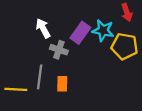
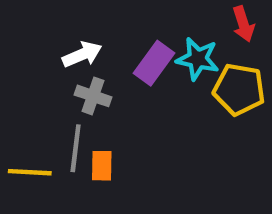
white arrow: (43, 28) -> (82, 54), turned 96
gray cross: (59, 50) -> (93, 96), moved
orange rectangle: (62, 84) -> (102, 166), moved

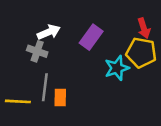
red arrow: (243, 24) -> (144, 28), moved
cyan star: (198, 59) -> (117, 68), moved, turned -30
gray cross: (93, 96) -> (37, 51), moved

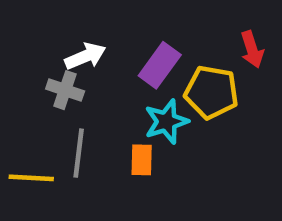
yellow pentagon: (141, 53) -> (211, 92), moved
cyan star: (117, 68) -> (166, 122), moved
orange rectangle: (60, 98) -> (142, 160), moved

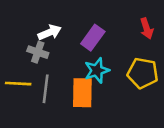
yellow pentagon: (211, 92) -> (143, 73), moved
orange rectangle: (142, 160) -> (82, 93), size x1.6
yellow line: (31, 178) -> (18, 84), moved

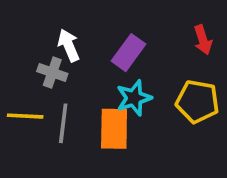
white arrow: (50, 32) -> (69, 45), turned -90

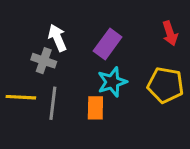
orange rectangle: (114, 129) -> (95, 108), size x0.7

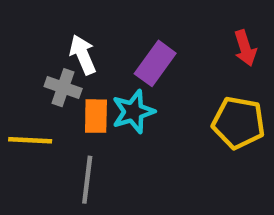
cyan star: (112, 82) -> (133, 112), moved
gray line: (53, 103) -> (87, 180), moved
orange rectangle: (95, 108) -> (96, 116), moved

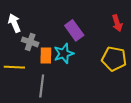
white arrow: (83, 55) -> (14, 23), moved
purple rectangle: (155, 63) -> (74, 30), turned -72

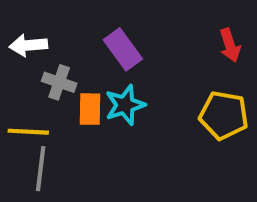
white arrow: (14, 23) -> (28, 45), turned -72
purple rectangle: (74, 30) -> (123, 49), moved
gray line: (42, 86) -> (41, 169), moved

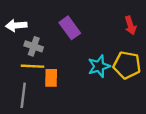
cyan star: (125, 105) -> (99, 66), moved
orange rectangle: (90, 109) -> (51, 78), moved
yellow line: (28, 132) -> (33, 66), moved

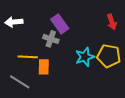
gray cross: (34, 46) -> (51, 39), moved
gray line: (23, 95) -> (20, 82), turned -65

